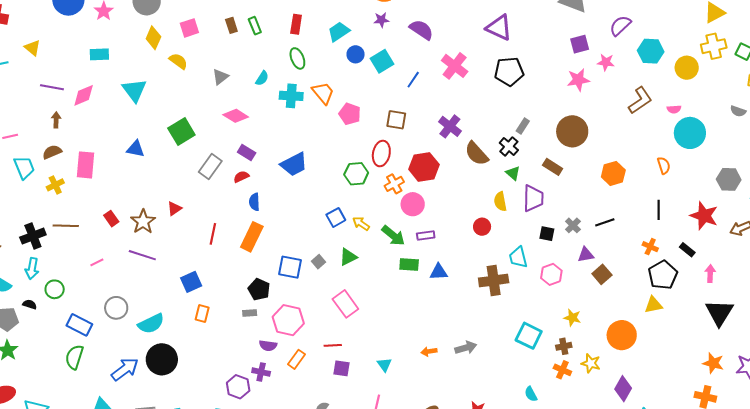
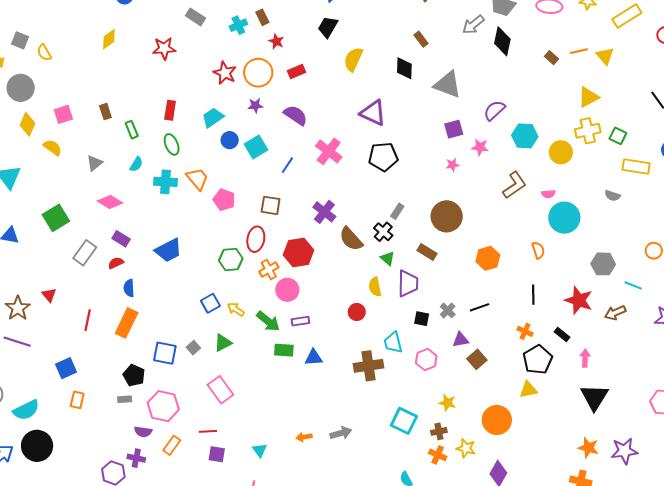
green rectangle: (255, 26) -> (132, 130), moved
pink star: (578, 80) -> (452, 165), size x0.6
red triangle: (174, 209) -> (49, 295), turned -35

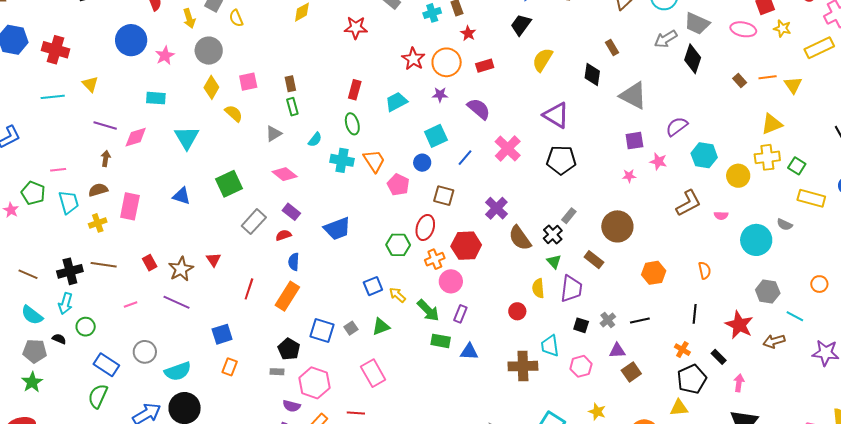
green rectangle: (132, 130) -> (292, 107), moved
blue circle: (230, 140) -> (422, 163), moved
cyan circle: (564, 218) -> (756, 240), moved
purple rectangle: (300, 321) -> (460, 314), turned -66

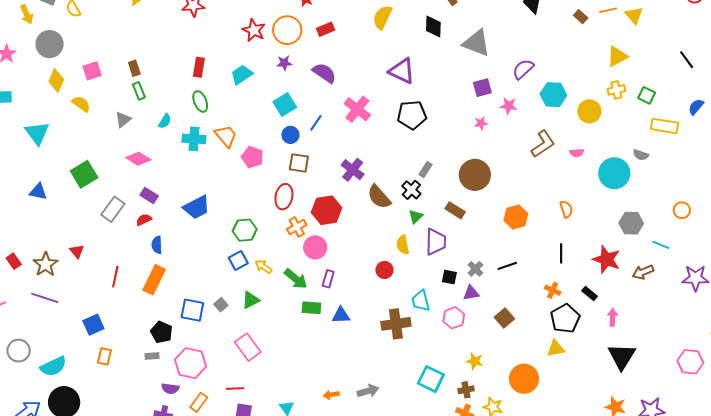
yellow cross: (767, 157) -> (616, 90), size x0.7
blue circle: (422, 163) -> (290, 135), moved
green hexagon: (398, 245) -> (245, 230), moved
green triangle: (554, 261) -> (416, 217), turned 35
purple triangle: (617, 351) -> (471, 293), moved

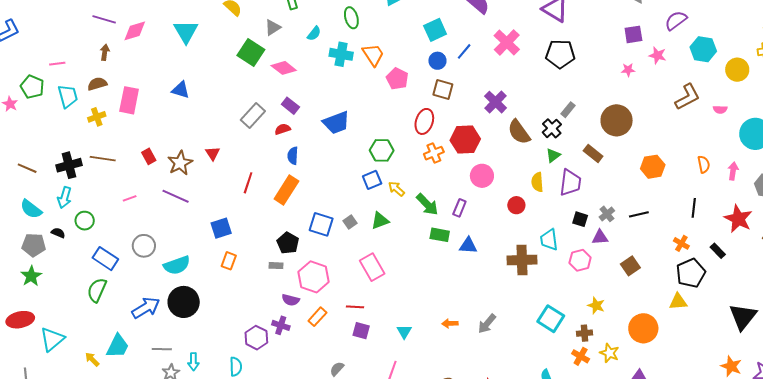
green square: (84, 174) -> (251, 53), moved, turned -32
pink circle: (315, 247) -> (482, 176), moved
pink arrow: (613, 317) -> (733, 171), moved
gray arrow: (368, 391) -> (487, 324), turned 140

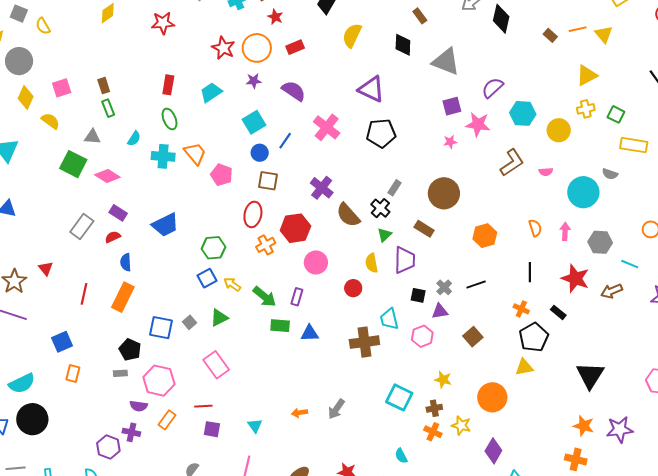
gray triangle: (273, 27) -> (92, 137), turned 42
pink star: (657, 55) -> (478, 124), size x1.4

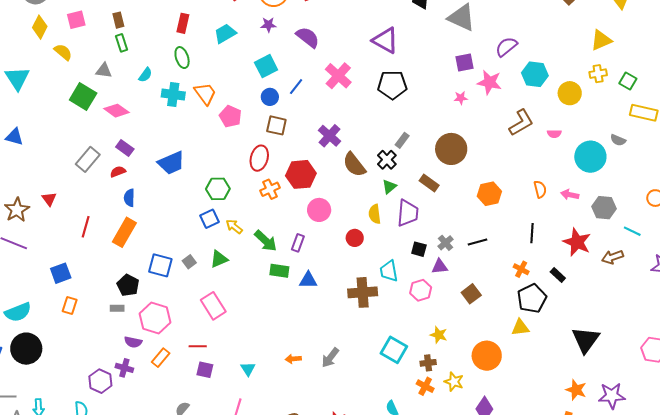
pink arrow: (565, 231) -> (570, 195), turned -84

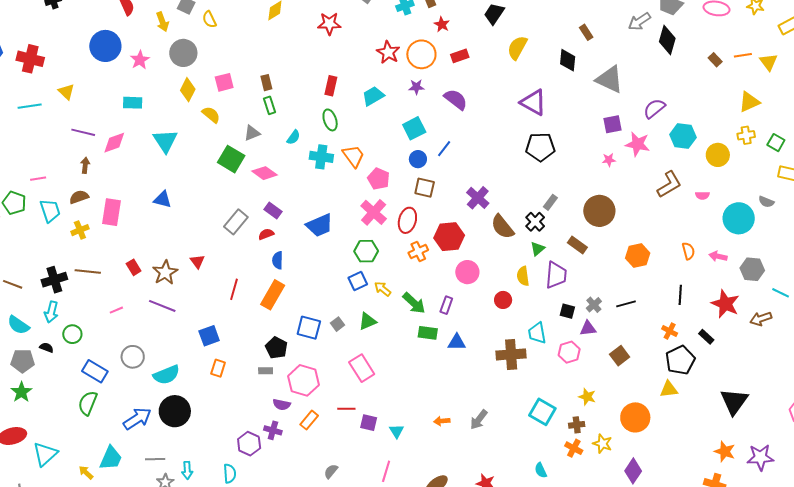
gray triangle: (104, 71) -> (252, 133), turned -30
pink cross: (338, 76) -> (374, 212), moved
purple square: (205, 370) -> (369, 423), moved

